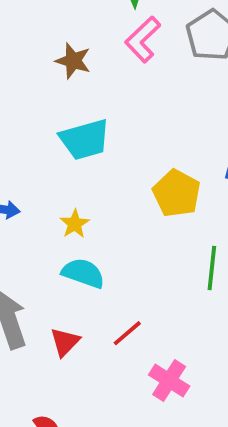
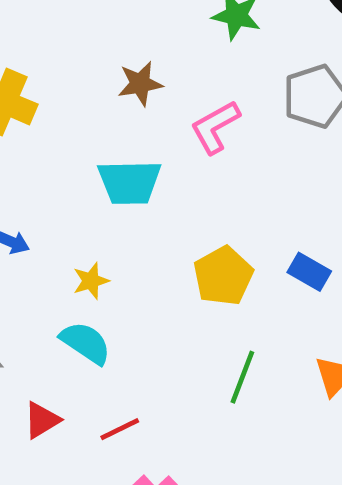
pink L-shape: (143, 39) -> (215, 127), moved
brown star: (73, 61) -> (140, 84), turned 30

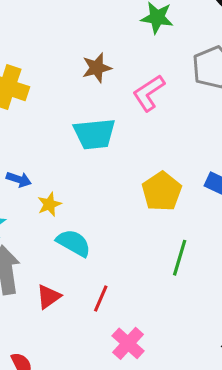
yellow star: (91, 281) -> (49, 204), moved
red line: (120, 429) -> (101, 299), turned -36

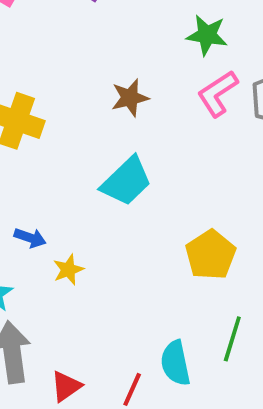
pink L-shape: (149, 93) -> (218, 94), moved
cyan trapezoid: (95, 134) -> (126, 181), turned -39
cyan semicircle: (74, 243) -> (175, 363), moved, turned -132

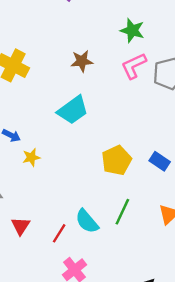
cyan semicircle: (175, 363) -> (87, 221), turned -36
red triangle: (66, 386) -> (20, 226), turned -30

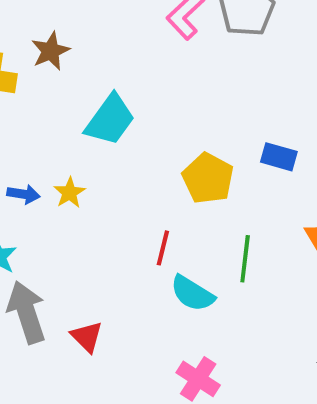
brown star: (82, 61) -> (51, 51), moved
yellow star: (31, 157) -> (70, 193), moved
red line: (59, 233) -> (163, 248), moved

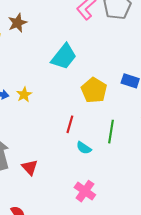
cyan trapezoid: (110, 120) -> (64, 57), moved
cyan semicircle: (192, 293) -> (84, 148), size x0.7

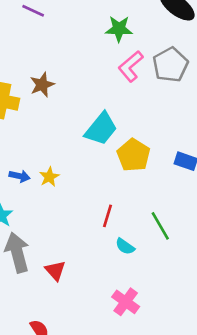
yellow pentagon: (94, 90) -> (133, 155), moved
green line: (111, 132) -> (160, 226), turned -40

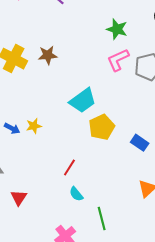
blue arrow: (20, 176) -> (12, 128), moved
green line: (160, 226) -> (102, 219), moved

